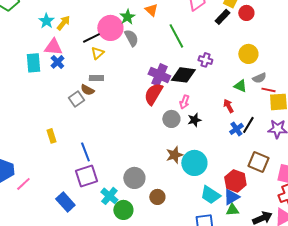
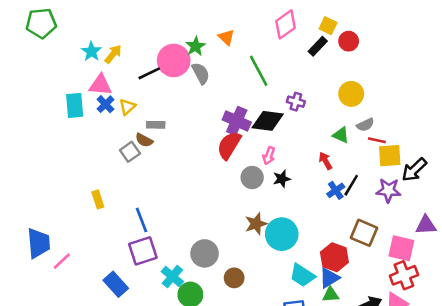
yellow triangle: (97, 53) -> (127, 107), moved

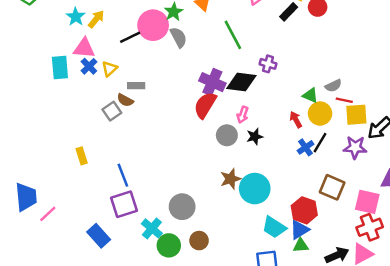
yellow circle: (351, 94) -> (320, 114), moved
brown circle: (234, 278) -> (199, 241), moved

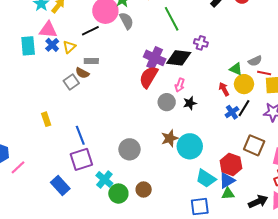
black line: (130, 37) -> (90, 31), moved
gray circle: (182, 207) -> (129, 149), moved

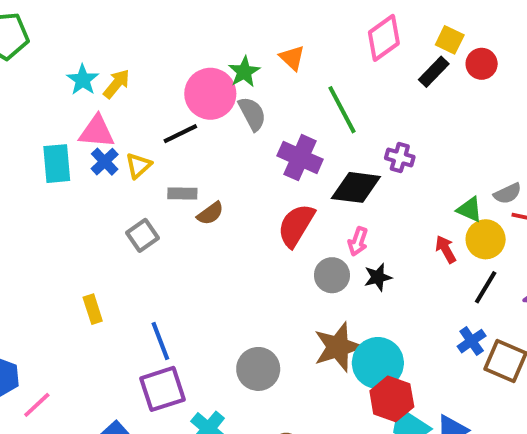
purple cross: (155, 58) -> (300, 158), moved
brown semicircle: (82, 73) -> (210, 213), moved, turned -64
blue cross: (232, 112) -> (472, 341), moved
brown star: (170, 138) -> (338, 347), size x1.4
red hexagon: (231, 164) -> (392, 399), moved

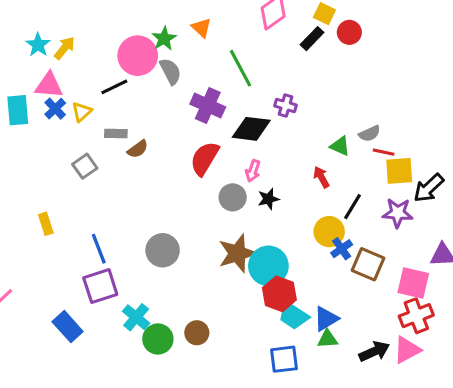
yellow circle: (486, 239) -> (329, 232), moved
gray circle: (258, 369) -> (163, 250), moved

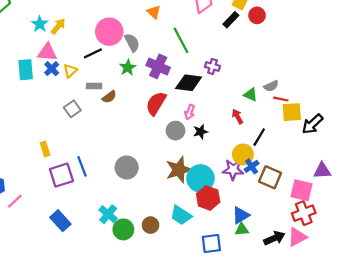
green star: (164, 39) -> (128, 68), moved
purple star: (398, 213) -> (233, 170), moved
purple square: (100, 286) -> (61, 175), moved
cyan trapezoid: (293, 316) -> (181, 215), moved

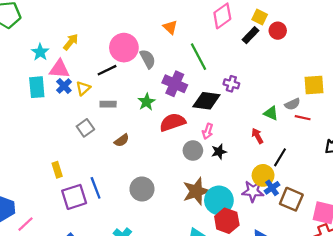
cyan star: (40, 24) -> (40, 52), moved
green star: (128, 68) -> (147, 102), moved
brown semicircle: (109, 97) -> (122, 140), moved
red semicircle: (156, 103) -> (173, 122), turned 40
yellow square: (292, 112) -> (314, 85), moved

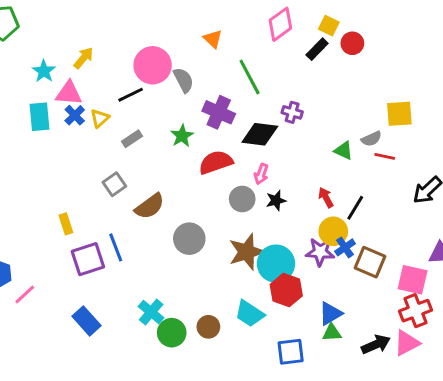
gray rectangle: (108, 104) -> (132, 139), turned -35
gray square: (85, 128) -> (114, 184), moved
red arrow: (257, 136) -> (326, 198), moved
brown semicircle: (122, 140) -> (150, 206), moved, size x1.5
gray circle: (142, 189) -> (189, 239), moved

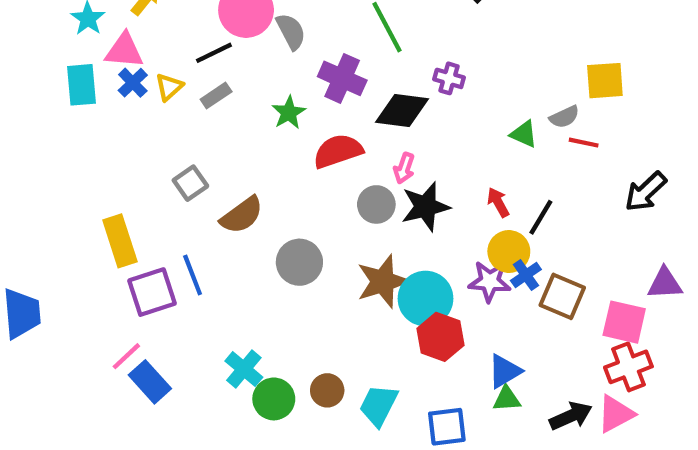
gray rectangle: (132, 139) -> (216, 96), moved
black star: (276, 200) -> (425, 207), size x1.6
yellow rectangle: (66, 224) -> (120, 241), size x1.6
pink line: (25, 294) -> (126, 356), moved
cyan trapezoid: (250, 314) -> (378, 405), moved, turned 84

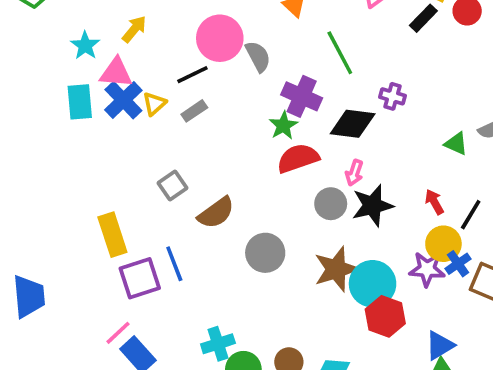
blue cross: (133, 83) -> (123, 100), size x1.5
green star: (289, 113) -> (283, 125), moved
cyan cross: (244, 369) -> (218, 344), turned 32

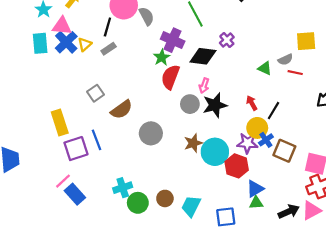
black line: (192, 75) -> (107, 27), turned -48
purple cross: (393, 96) -> (227, 40), turned 32
red semicircle: (298, 158) -> (170, 77), turned -50
brown star: (336, 269) -> (193, 143), size x0.7
red hexagon: (385, 316) -> (237, 166), moved

